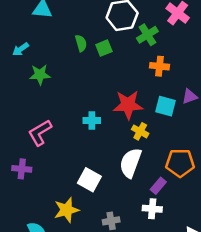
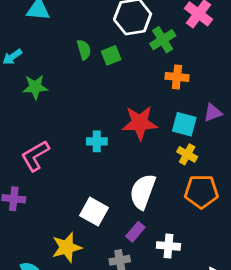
yellow cross: (140, 131) -> (187, 154), moved
purple rectangle: (158, 186) -> (135, 232), moved

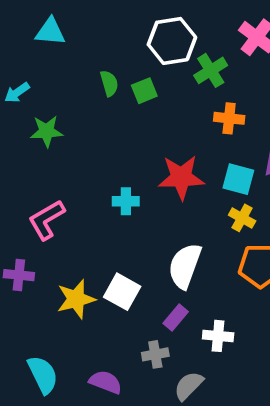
yellow star: (67, 247) -> (76, 299), moved

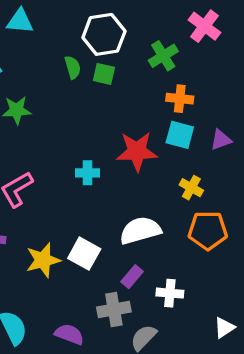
white hexagon: (172, 41) -> (104, 34), moved
green square: (144, 91) -> (104, 74), turned 35
cyan square: (238, 179) -> (180, 135), moved
white semicircle: (185, 266) -> (140, 230), turned 54
gray cross: (155, 354) -> (114, 310), size x1.4

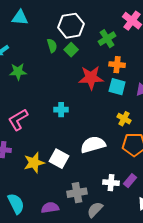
green square: (104, 74) -> (71, 50), turned 32
red star: (137, 151) -> (91, 78), moved
purple rectangle: (132, 277) -> (130, 181), moved
purple semicircle: (69, 334) -> (50, 208), turned -30

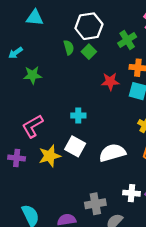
red star: (91, 78) -> (110, 81), size x0.7
white square: (59, 159) -> (75, 146), moved
yellow star: (34, 163) -> (50, 156), moved

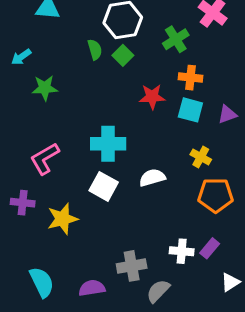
cyan cross: (78, 116) -> (108, 144), size x1.6
white semicircle: (112, 153) -> (152, 178), moved, size x0.7
yellow star: (50, 156) -> (62, 219), moved

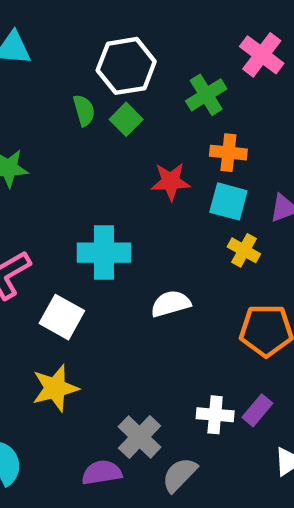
yellow cross: (201, 157) -> (244, 250), moved
white square: (104, 186) -> (62, 317), moved
yellow star: (62, 219) -> (55, 388), moved
gray cross: (132, 266) -> (140, 437), turned -36
purple semicircle: (92, 288) -> (102, 473), moved

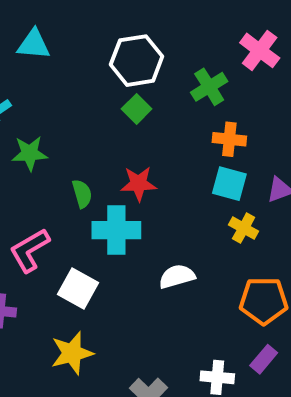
green semicircle: (84, 110) -> (82, 194), moved
red star: (171, 181) -> (139, 184), moved
purple rectangle: (257, 410) -> (264, 359), moved

